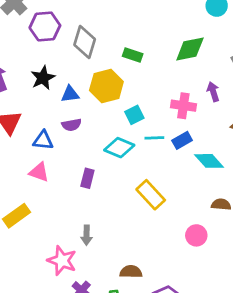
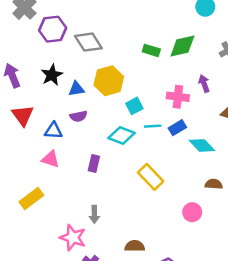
gray diamond: (85, 42) -> (88, 42), turned -48
green rectangle: (133, 55) -> (151, 50), moved

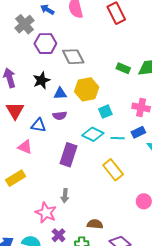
cyan line: (153, 126) -> (118, 138), moved
pink triangle: (51, 159) -> (25, 147), moved
purple rectangle: (94, 164) -> (68, 155), size x1.6

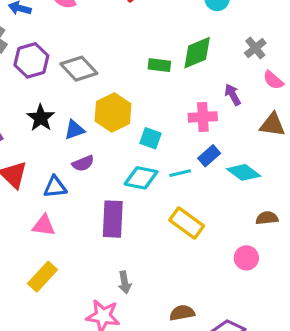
cyan square: (105, 112) -> (151, 138), turned -32

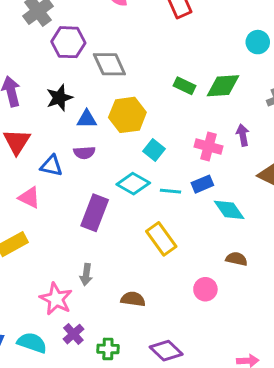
brown semicircle: (182, 313) -> (133, 299), moved

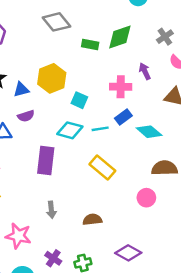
gray diamond: (109, 64) -> (56, 22), moved
brown semicircle: (237, 259) -> (164, 168), size x1.5
pink star: (56, 299) -> (18, 236), moved

